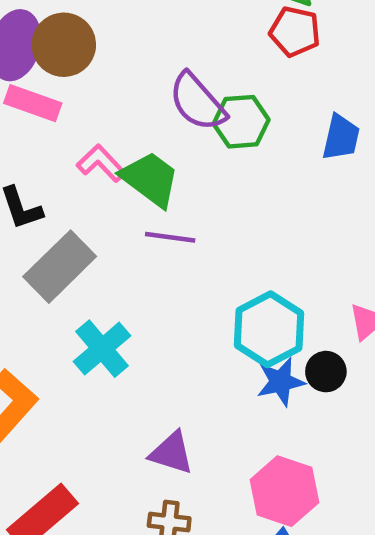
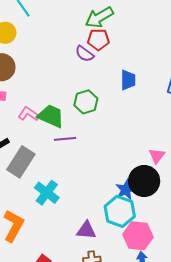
purple semicircle: (197, 102) -> (85, 54), moved, size x0.7
green hexagon: (241, 122) -> (86, 102), moved
cyan hexagon: (269, 329) -> (120, 211), moved
black circle: (326, 372) -> (144, 181), size x1.8

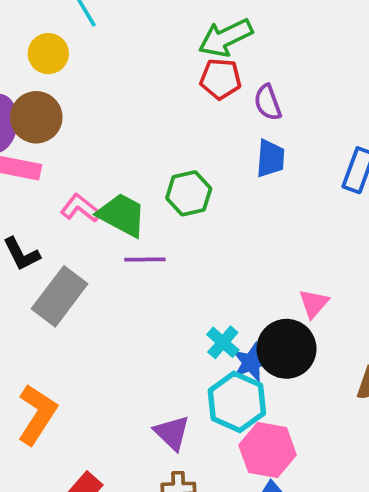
purple semicircle: (85, 54) -> (268, 102), moved, turned 30
cyan cross: (47, 193) -> (223, 342), moved, size x0.7
purple triangle: (86, 230) -> (172, 433), turned 35

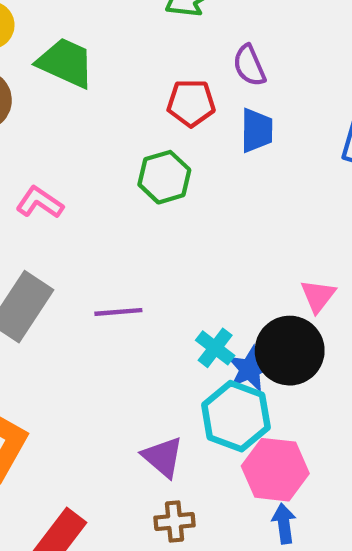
red pentagon: (221, 79) -> (191, 103), moved
green trapezoid: (122, 215) -> (66, 63), moved
purple line: (145, 259) -> (118, 312), moved

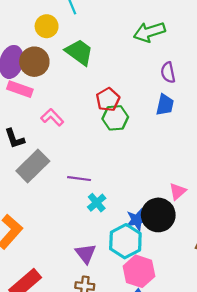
red pentagon: (191, 103) -> (108, 100), moved, turned 30
cyan cross: (215, 348) -> (97, 203), moved

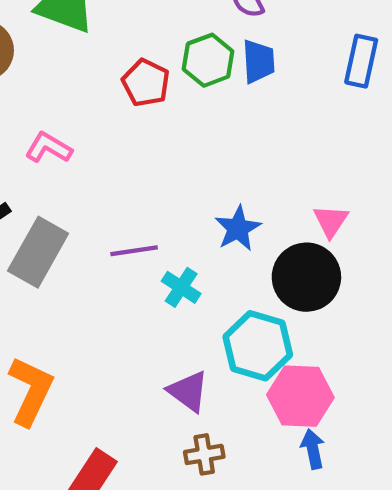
green hexagon: (115, 118) -> (208, 60), moved
blue star: (137, 220) -> (238, 228), moved

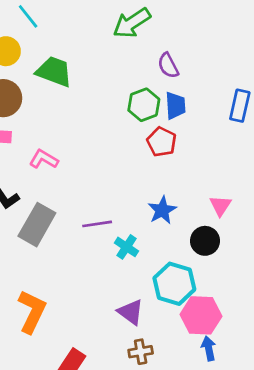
red pentagon: (146, 83) -> (162, 142), moved
black circle: (306, 277) -> (205, 241), size x0.7

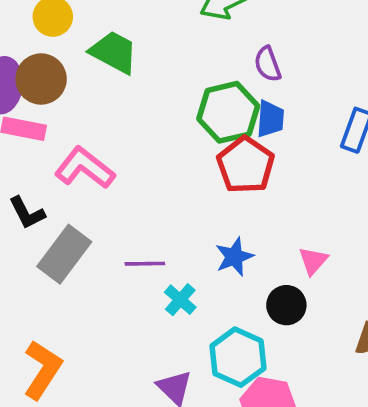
green hexagon: (144, 105) -> (228, 112), size x1.4
red pentagon: (162, 142) -> (246, 165), size x1.4
pink L-shape: (44, 159) -> (85, 168), size x1.5

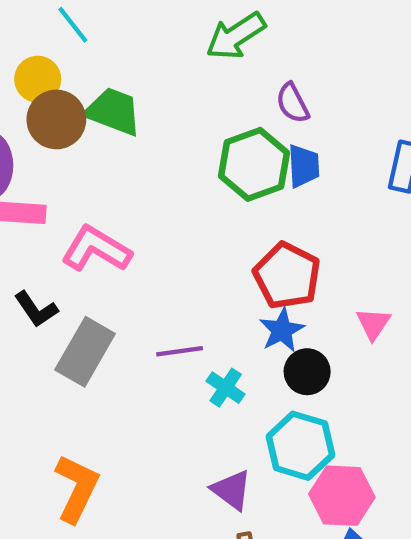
brown circle: (41, 79) -> (56, 119), moved
red pentagon: (246, 165) -> (287, 276), moved
black circle: (286, 305) -> (307, 372), moved

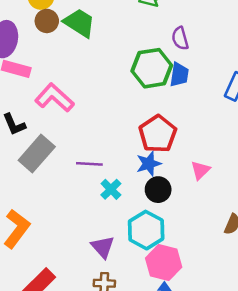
brown circle: (56, 119) -> (47, 21), size x0.7

